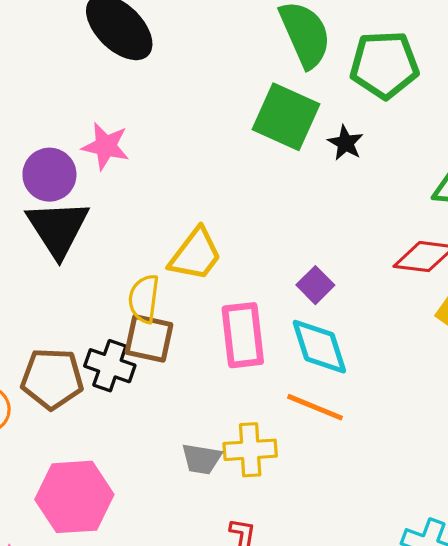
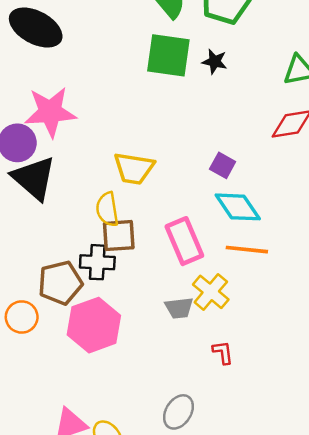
pink star: (106, 146) -> (50, 112), size x1.5
yellow trapezoid: (195, 254) -> (134, 168), turned 78
pink rectangle: (243, 335) -> (184, 241), moved
yellow cross: (250, 450) -> (211, 292), turned -30
pink hexagon: (74, 497) -> (94, 325), moved

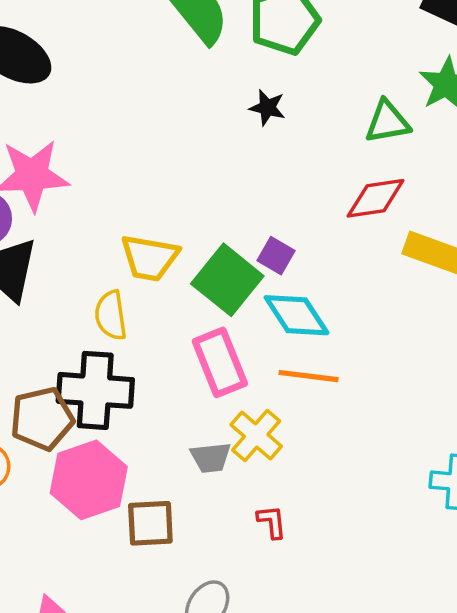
green square: (168, 55) -> (227, 280), moved, turned 30
brown square: (119, 236) -> (150, 523), moved
black cross: (97, 262) -> (95, 390), size x1.5

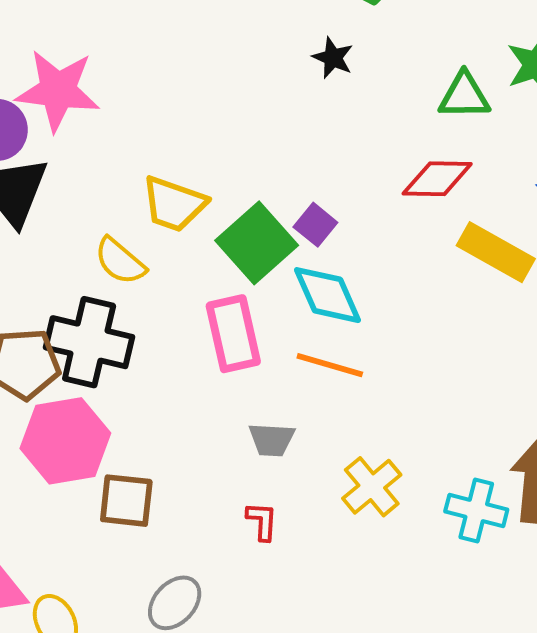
yellow semicircle: (111, 315) -> (120, 261), turned -51
yellow cross: (256, 436) -> (372, 487), moved
gray trapezoid: (211, 458) -> (272, 440), moved

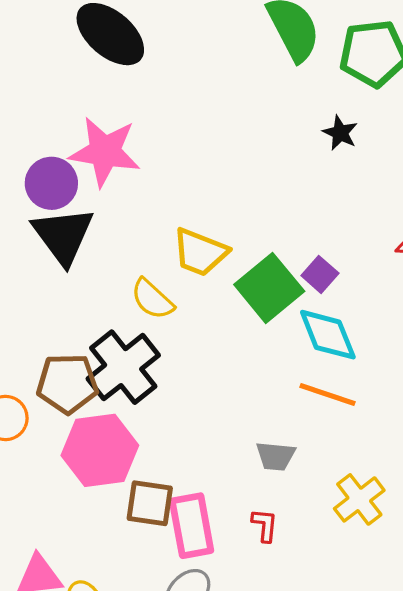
pink rectangle: (233, 334) -> (192, 526), moved
black cross: (89, 342) -> (123, 367), turned 36

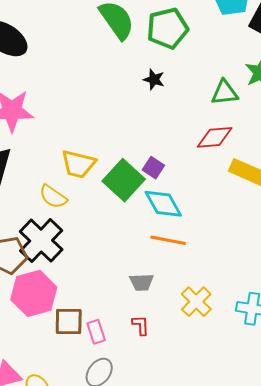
pink rectangle: (192, 526) -> (96, 332), size x0.6

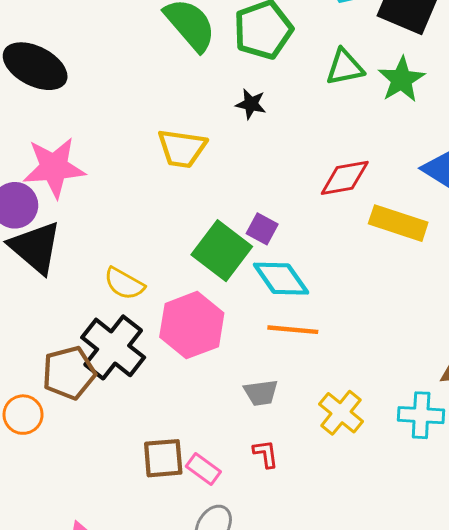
green triangle: (225, 93) -> (345, 67), moved
yellow trapezoid: (78, 164) -> (182, 148), moved
pink hexagon: (34, 293) -> (192, 325), moved
pink rectangle: (96, 332) -> (203, 469), turned -30

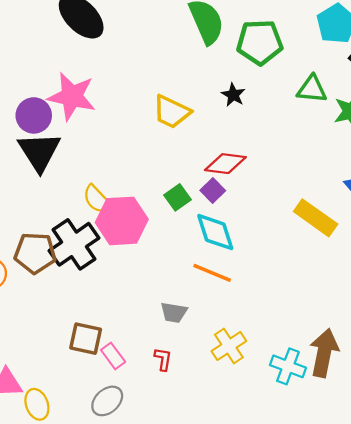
red diamond: (345, 178) -> (225, 164), moved
green square: (222, 251) -> (177, 197), size x0.6
pink hexagon: (192, 325) -> (122, 221), moved

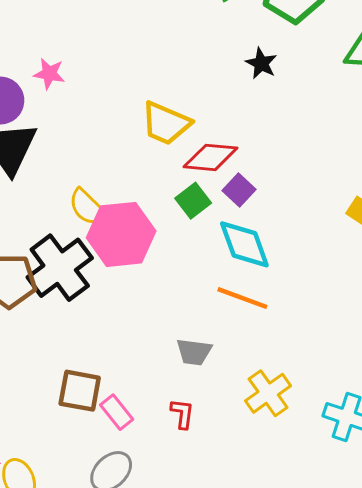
pink star: (72, 96) -> (49, 74), size x0.5
yellow trapezoid: (172, 112) -> (166, 123), moved
red diamond: (225, 164) -> (211, 157), moved

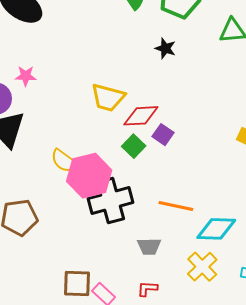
cyan diamond: (244, 244) -> (216, 229), moved, turned -60
black cross: (60, 268) -> (111, 201), moved, turned 30
red L-shape: (182, 414) -> (147, 289), turned -85

